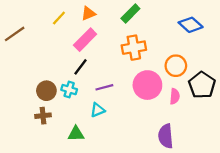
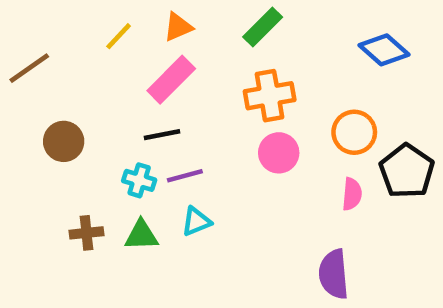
black line: (80, 67) -> (162, 135), turned 42
pink circle: (147, 85) -> (279, 153), moved, size x0.7
purple line: (104, 87) -> (185, 176), moved
brown circle: (46, 91) -> (64, 141), moved
green triangle: (76, 134) -> (141, 235), moved

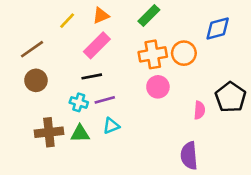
blue diamond: (384, 50) -> (218, 28), turned -56
brown line: (29, 68) -> (32, 49), moved
orange circle: (354, 132) -> (184, 53), moved
brown cross: (86, 233) -> (49, 132), size x1.5

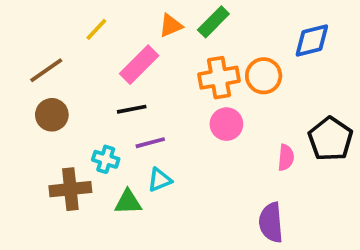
orange triangle: (101, 15) -> (171, 26), moved
cyan cross: (79, 102) -> (106, 159), moved
green triangle: (80, 134) -> (128, 202), moved

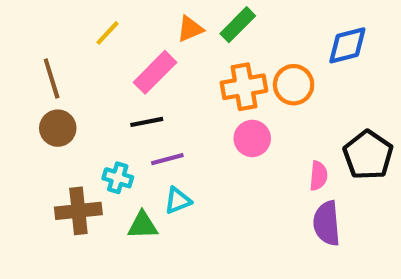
brown line: (46, 70) -> (52, 78), turned -72
purple semicircle: (271, 223) -> (327, 223), moved

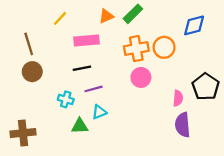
pink rectangle: (155, 72) -> (87, 40), turned 40
brown cross: (78, 211) -> (23, 133), moved

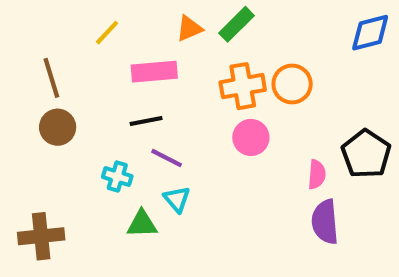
blue diamond: (194, 25) -> (370, 33), moved
purple line: (93, 89) -> (167, 158), turned 42
cyan triangle: (99, 112) -> (177, 199), turned -49

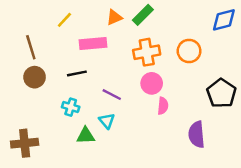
orange circle: (292, 84) -> (189, 51), moved
black line: (146, 121) -> (77, 73), moved
purple line: (167, 158) -> (112, 95), moved
pink semicircle: (317, 174) -> (163, 106), moved

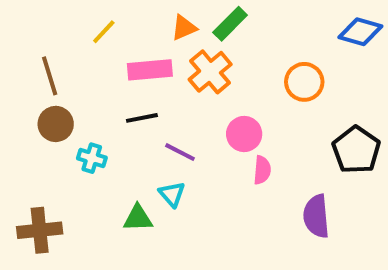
blue diamond: (224, 20) -> (360, 32), turned 30
orange cross: (147, 52) -> (210, 72), moved, turned -30
black line: (77, 73) -> (142, 118), moved
cyan cross: (71, 107) -> (92, 158), moved

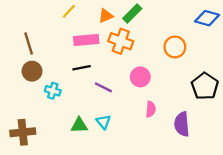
yellow line: (104, 32) -> (69, 11), moved
orange cross: (210, 72) -> (121, 41), turned -30
pink semicircle: (262, 170) -> (151, 109), moved
cyan triangle: (172, 194) -> (103, 122), moved

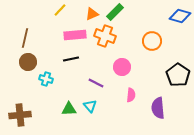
brown line: (29, 44) -> (25, 38), turned 30
purple line: (103, 87) -> (96, 83), moved

